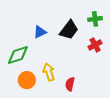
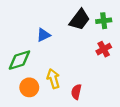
black trapezoid: (69, 30) -> (80, 20), moved

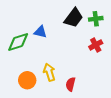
blue triangle: (44, 35) -> (40, 32), turned 40
green diamond: (19, 60) -> (18, 42), moved

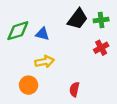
green diamond: (18, 42) -> (18, 31), moved
yellow arrow: (49, 72) -> (45, 62), moved, turned 96

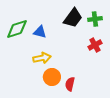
orange circle: (29, 85) -> (52, 77), moved

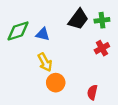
yellow arrow: (42, 58) -> (45, 62), turned 72
red semicircle: (70, 84) -> (92, 92), moved

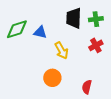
black trapezoid: (78, 19) -> (74, 18), turned 145
yellow arrow: (45, 62) -> (61, 51), moved

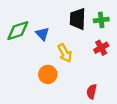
blue triangle: (40, 32) -> (42, 34), turned 32
orange circle: (52, 78) -> (48, 74), moved

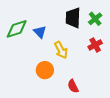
green cross: (101, 20) -> (95, 19), turned -32
red semicircle: (92, 92) -> (73, 86), moved, turned -40

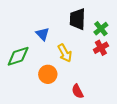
green cross: (95, 19) -> (101, 29), moved
green diamond: (17, 29) -> (18, 56), moved

